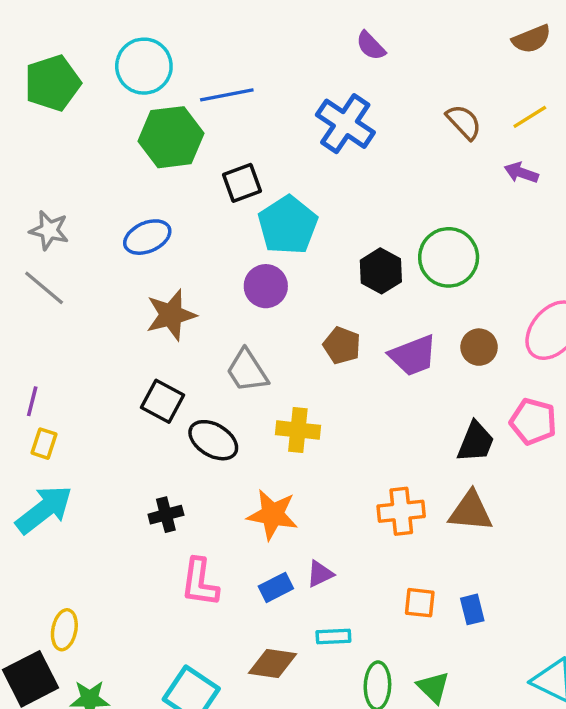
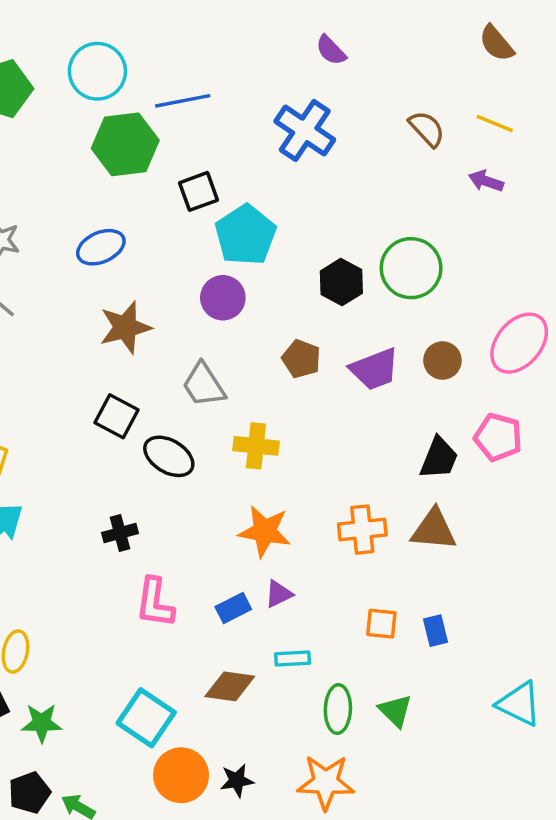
brown semicircle: (532, 39) -> (496, 43), turned 72
yellow line: (530, 117) -> (495, 123), turned 54
orange star: (273, 515) -> (265, 531), moved

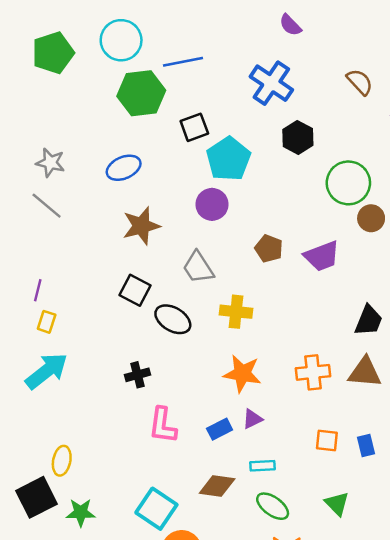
black hexagon: (341, 282) -> (298, 137), moved
brown circle: (442, 360) -> (371, 218), moved
green ellipse: (338, 709) -> (273, 506), moved, turned -56

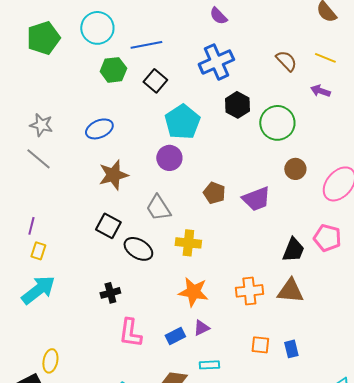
purple semicircle: (290, 25) -> (218, 16), moved
blue cross: (271, 83) -> (216, 62), turned 32
green hexagon: (141, 93) -> (113, 70), size x0.7
black square: (194, 127) -> (155, 81), moved, turned -30
green circle: (348, 183) -> (277, 123), moved

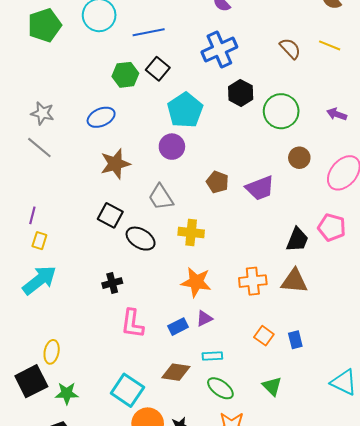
green hexagon: (113, 70) -> (125, 75), moved
purple arrow: (320, 91) -> (337, 114), moved
orange square: (260, 345) -> (264, 336), turned 30

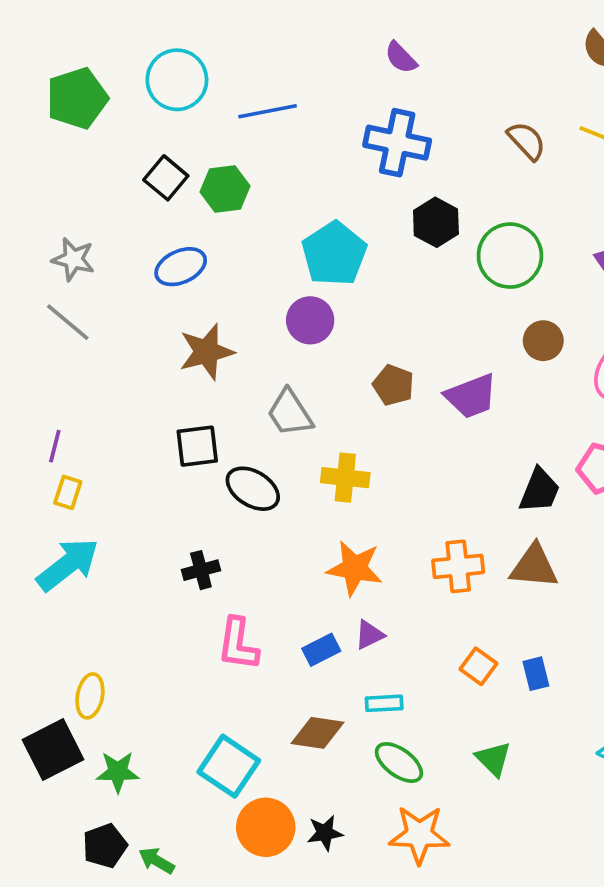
blue cross: (219, 50) -> (397, 143), turned 36
black square: (158, 69) -> (166, 178), moved
black square: (110, 215) -> (197, 446), turned -35

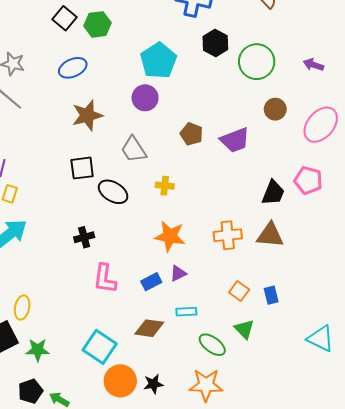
yellow cross: (345, 478) -> (165, 186), size x0.7
green triangle: (493, 759) -> (244, 329), moved
green ellipse: (399, 763) -> (212, 345), moved

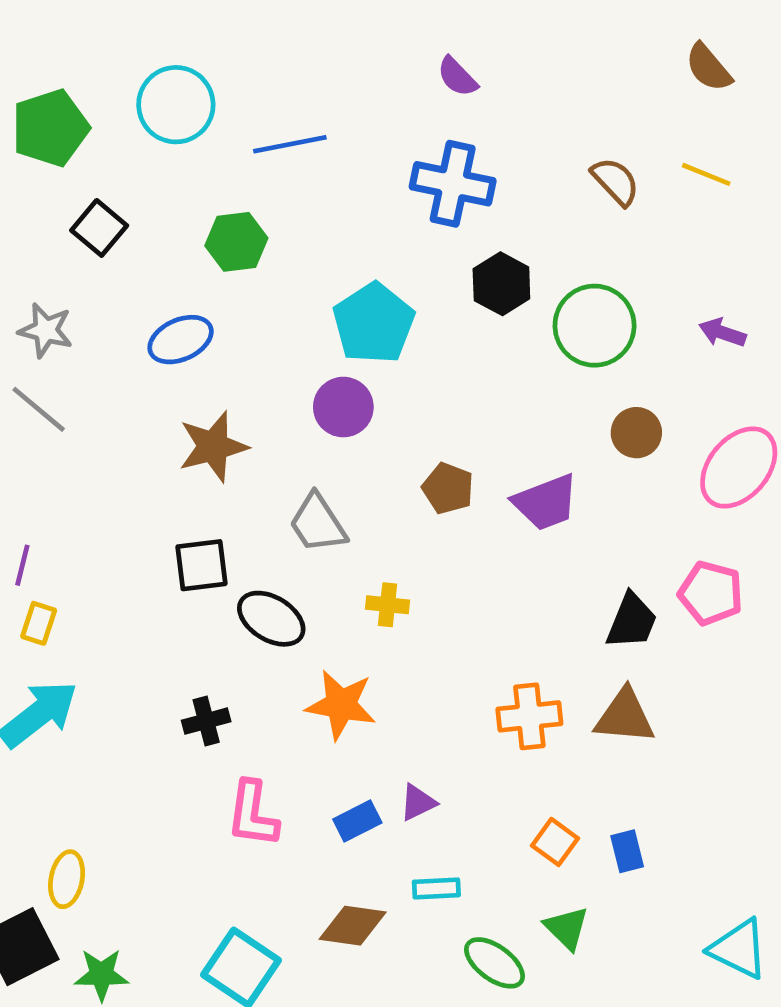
black square: (64, 18) -> (99, 228), moved
orange star: (170, 236) -> (341, 705), moved

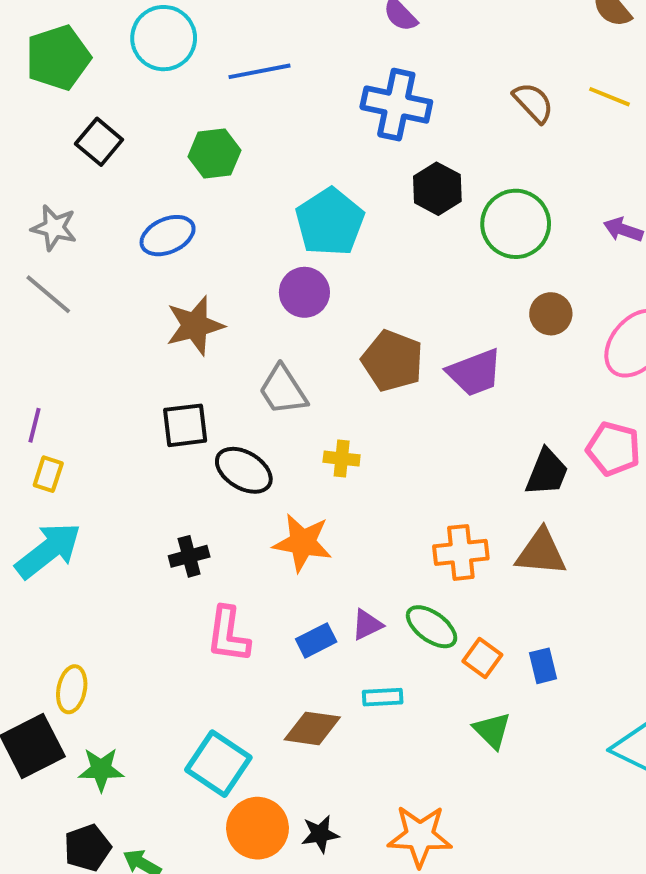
brown pentagon: (448, 488) -> (392, 361), size x1.4
green ellipse: (495, 963) -> (432, 627), moved

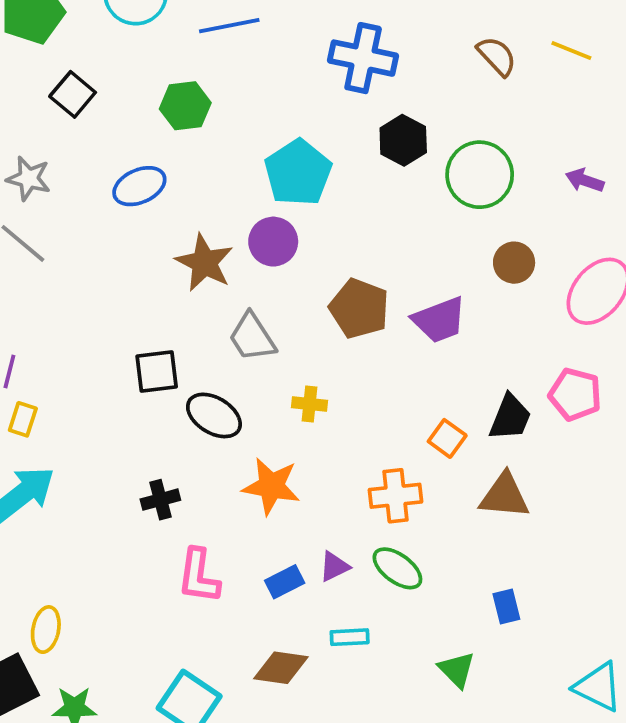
brown star: (195, 326) -> (204, 263), moved, turned -30
orange cross: (461, 552) -> (396, 496), moved
orange square: (482, 658) -> (447, 438), moved

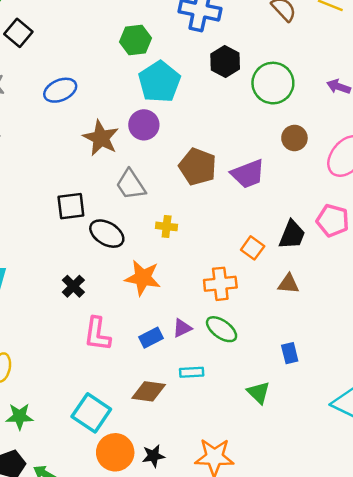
green hexagon: (185, 106) -> (135, 40), moved
brown triangle: (504, 496) -> (288, 284), size x0.7
black cross: (160, 500) -> (73, 286), turned -30

